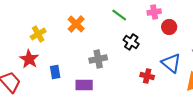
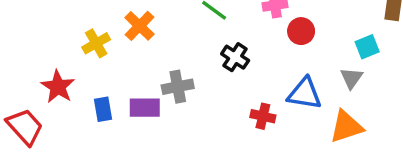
yellow cross: (38, 34) -> (96, 43), moved
blue triangle: (171, 63) -> (305, 94), turned -30
purple rectangle: (84, 85) -> (145, 108), moved

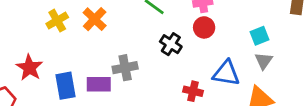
red circle: (301, 31) -> (204, 27), moved
yellow cross: (96, 43) -> (57, 21), moved
cyan square: (367, 47) -> (260, 36), moved
blue rectangle: (103, 109) -> (65, 86), size x1.4

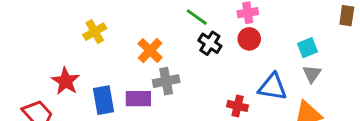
orange cross: (95, 19) -> (150, 51), moved
black cross: (171, 44) -> (210, 43), moved

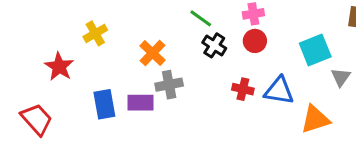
cyan square: (308, 48) -> (315, 50), size x1.5
gray triangle: (312, 74) -> (341, 77), moved
red star: (66, 81) -> (59, 67), moved
red cross: (238, 106) -> (243, 89), moved

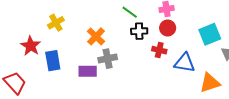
black cross: (214, 45) -> (139, 31), turned -35
red cross: (243, 89) -> (159, 50), moved
blue rectangle: (104, 104) -> (53, 61), moved

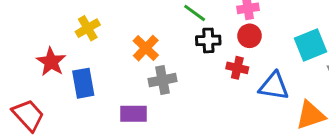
purple rectangle: (88, 71) -> (134, 114), moved

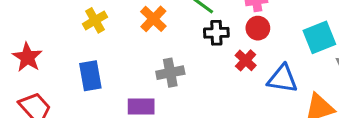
orange cross: (146, 48) -> (153, 19), moved
red star: (51, 62) -> (27, 57), moved
red cross: (237, 68) -> (246, 60), turned 30

